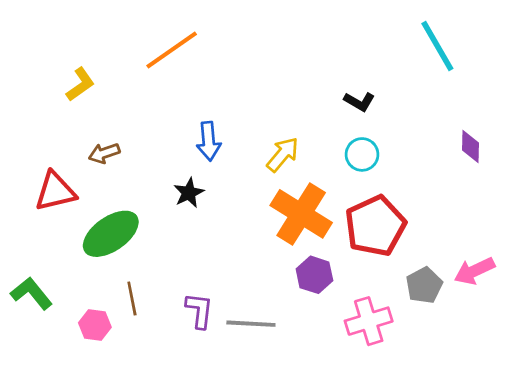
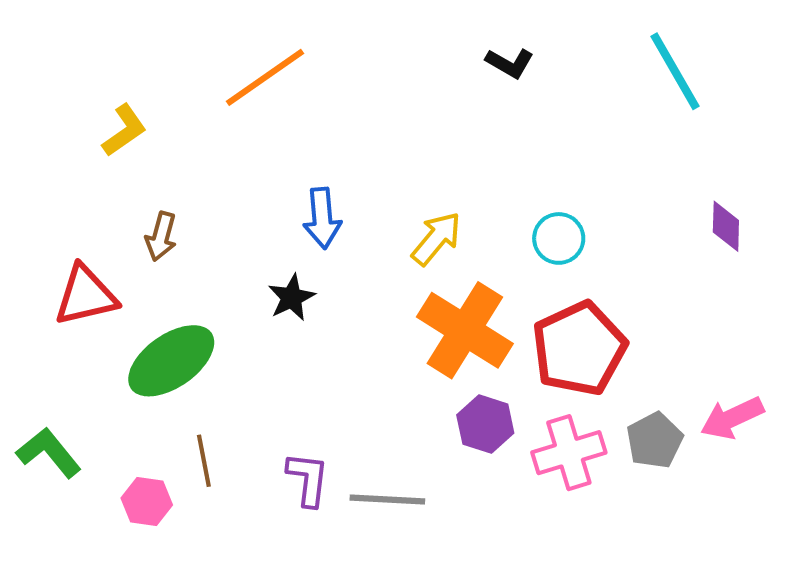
black L-shape: (359, 102) -> (510, 63), moved
brown arrow: (104, 153) -> (161, 236), turned -56
pink cross: (369, 321) -> (569, 453), moved

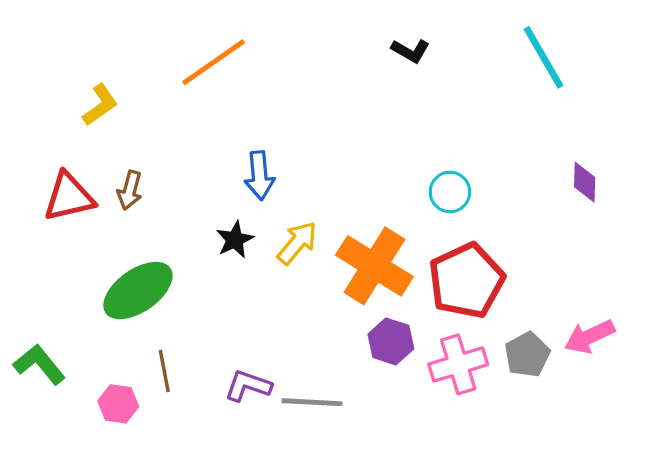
yellow arrow: (436, 238) -> (297, 243), moved
red triangle: (86, 296) -> (69, 197), moved
purple L-shape: (308, 479) -> (248, 386), turned -78

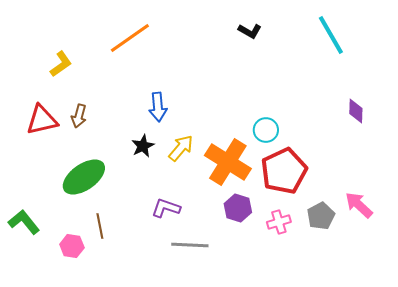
cyan circle: (450, 192) -> (266, 130), moved
pink arrow: (590, 336) -> (359, 205), turned 68
pink cross: (458, 364) -> (279, 222), size x0.7
purple L-shape: (248, 386) -> (166, 208), moved

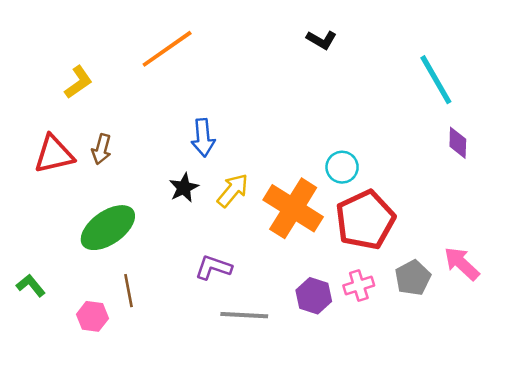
cyan line: (331, 35) -> (436, 80), moved
purple hexagon: (238, 208) -> (314, 296), moved
green L-shape: (24, 222) -> (31, 285), size x0.7

